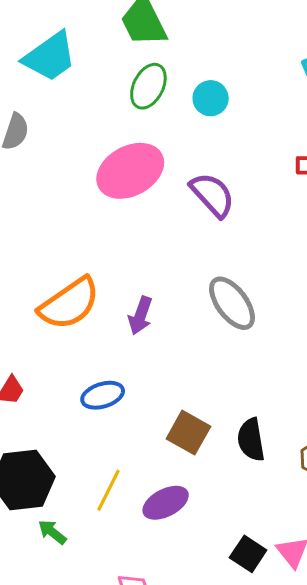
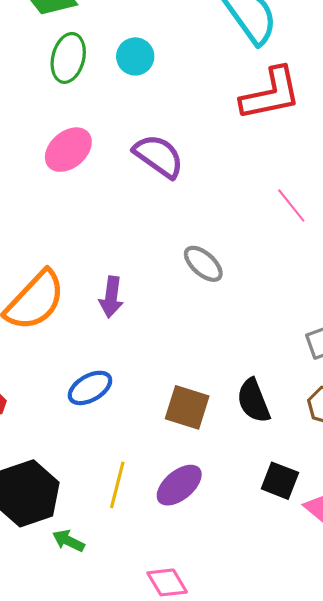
pink ellipse: (130, 171) -> (68, 150), size x0.7
gray ellipse: (232, 303) -> (203, 264), size x0.7
black square: (248, 554) -> (280, 481), moved

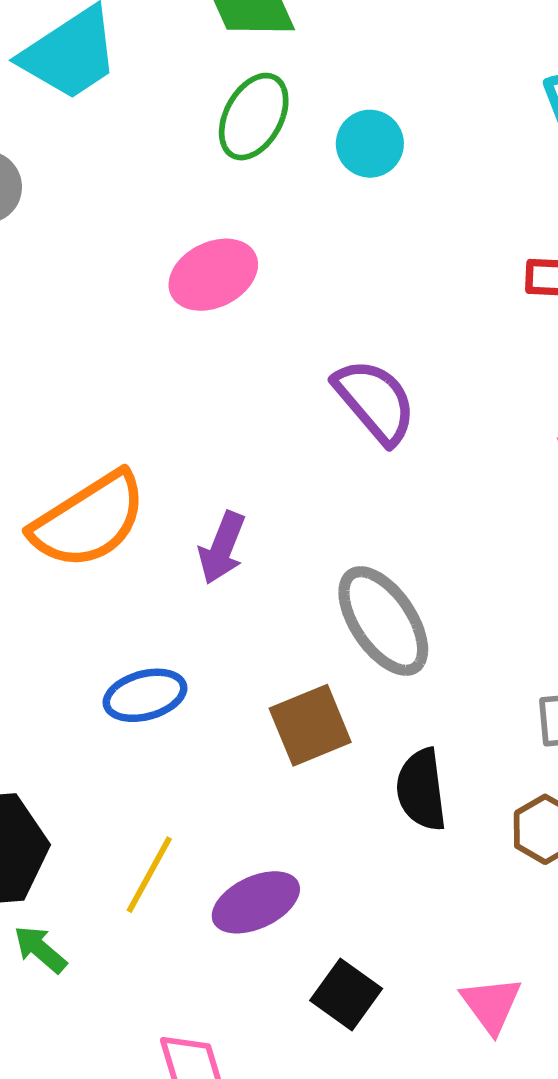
purple semicircle: (159, 156) -> (375, 401), moved
gray ellipse: (203, 264) -> (383, 621), moved, size x1.5
brown square: (187, 407) -> (310, 725), moved, turned 36
black square: (280, 481) -> (346, 994), moved

